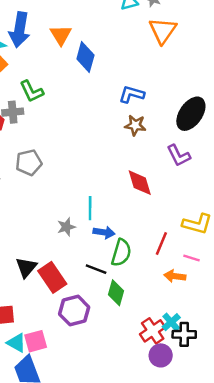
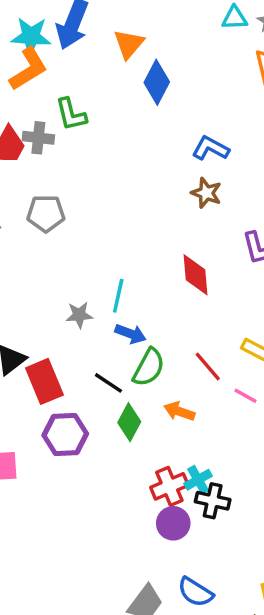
red line: (161, 244) -> (208, 367), turned -75
orange arrow: (175, 276) -> (179, 411), moved

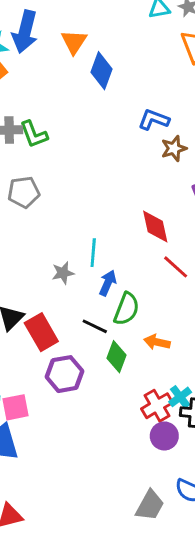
green L-shape: (71, 114) -> (34, 134), moved
brown star: (206, 193) -> (174, 148), moved, turned -30
blue arrow: (131, 334) -> (108, 283), turned -80
red line: (208, 367) -> (176, 267), moved

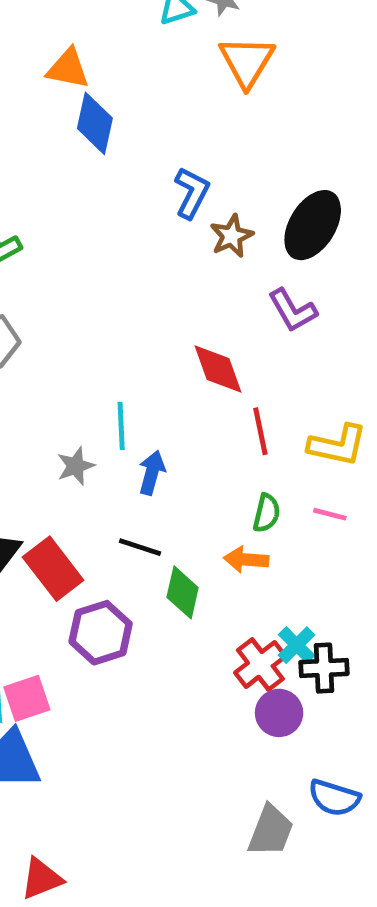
orange triangle: (74, 42) -> (68, 69), moved, turned -44
blue L-shape: (154, 120) -> (192, 193), turned 104
red line: (176, 267) -> (260, 431), turned 44
green semicircle: (127, 309) -> (267, 513), moved, size x0.7

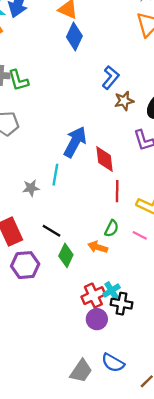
blue arrow: (152, 473) -> (75, 142), moved, size x1.6

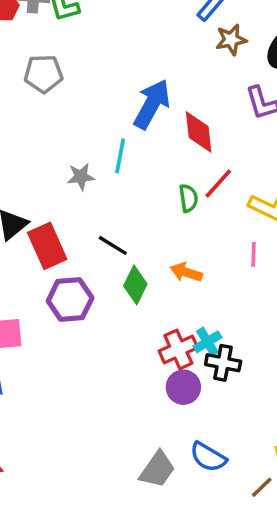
red line: (117, 191) -> (218, 184), turned 40
green semicircle: (112, 228) -> (188, 198), moved, turned -35
pink line: (140, 235) -> (254, 254), turned 64

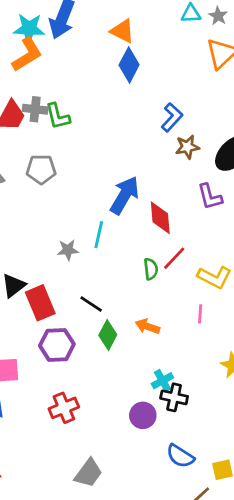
red cross: (178, 349) -> (64, 408), moved
blue semicircle: (208, 457) -> (180, 456), moved
gray trapezoid: (157, 470) -> (88, 473), moved

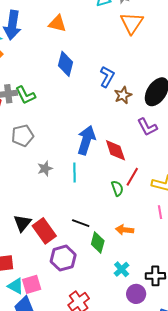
blue diamond: (129, 65) -> (66, 64), moved
gray star: (68, 250) -> (45, 168), moved
cyan cross: (162, 381) -> (122, 269), moved

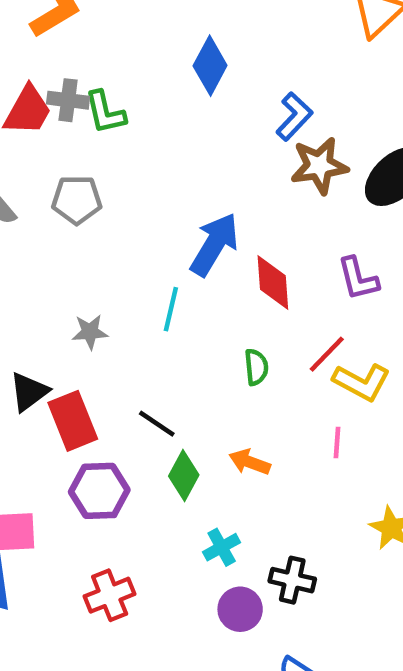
brown star: (123, 95) -> (319, 166), size x1.4
purple L-shape: (147, 127) -> (358, 279), moved
gray star: (45, 168) -> (90, 332), moved
red line: (132, 177) -> (327, 354), moved

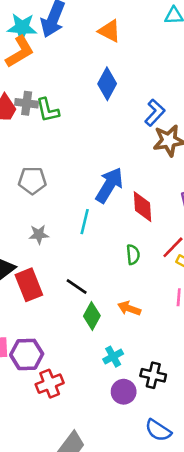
gray pentagon: (77, 200) -> (32, 180), moved
purple hexagon: (99, 491) -> (27, 354), moved

